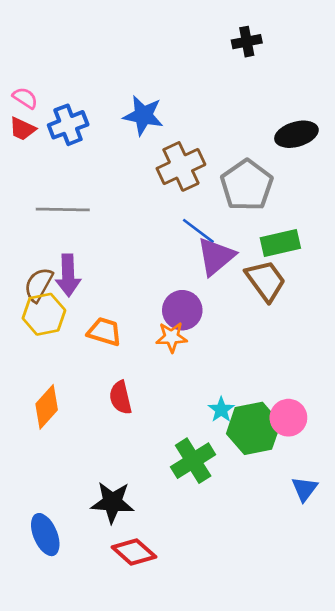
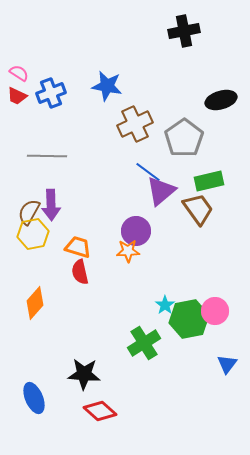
black cross: (247, 42) -> (184, 31), size x1.4
red semicircle: (120, 398) -> (80, 272), moved

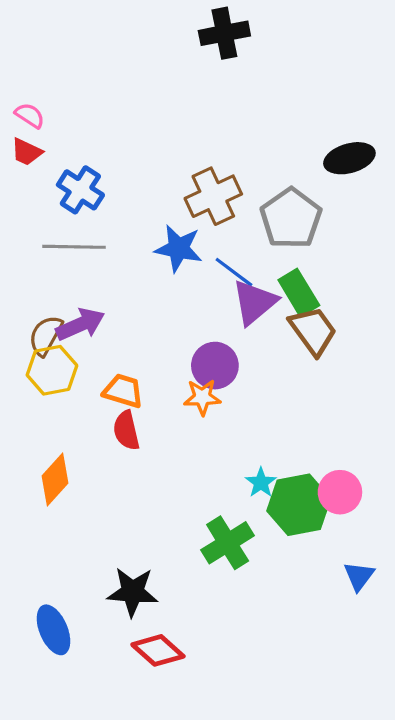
black cross: (184, 31) -> (224, 33), moved
blue star: (107, 86) -> (179, 248), moved
blue cross: (51, 93) -> (80, 190), moved, turned -36
green rectangle: (209, 181) -> (299, 293), moved, turned 72
purple arrow: (51, 205) -> (80, 324), turned -112

